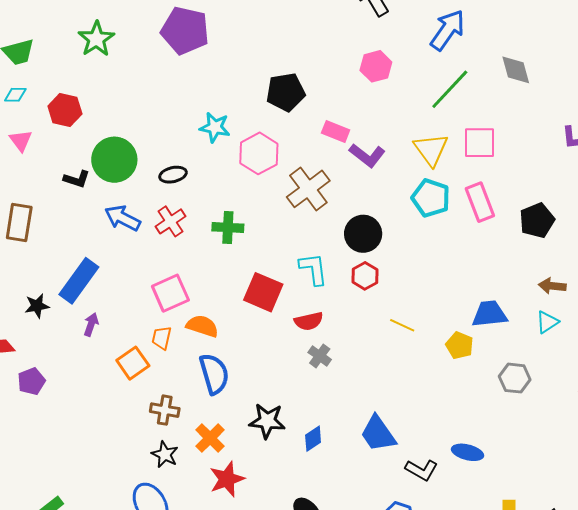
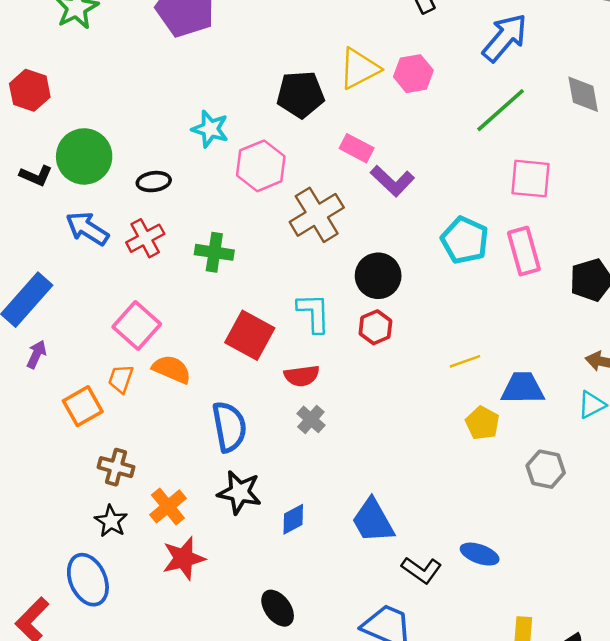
yellow triangle: (431, 149) -> (359, 69), moved, turned 33
pink square: (170, 293) -> (137, 325), turned -30
yellow line: (402, 325) -> (465, 361), moved, turned -50
blue semicircle: (214, 374) -> (229, 427), moved

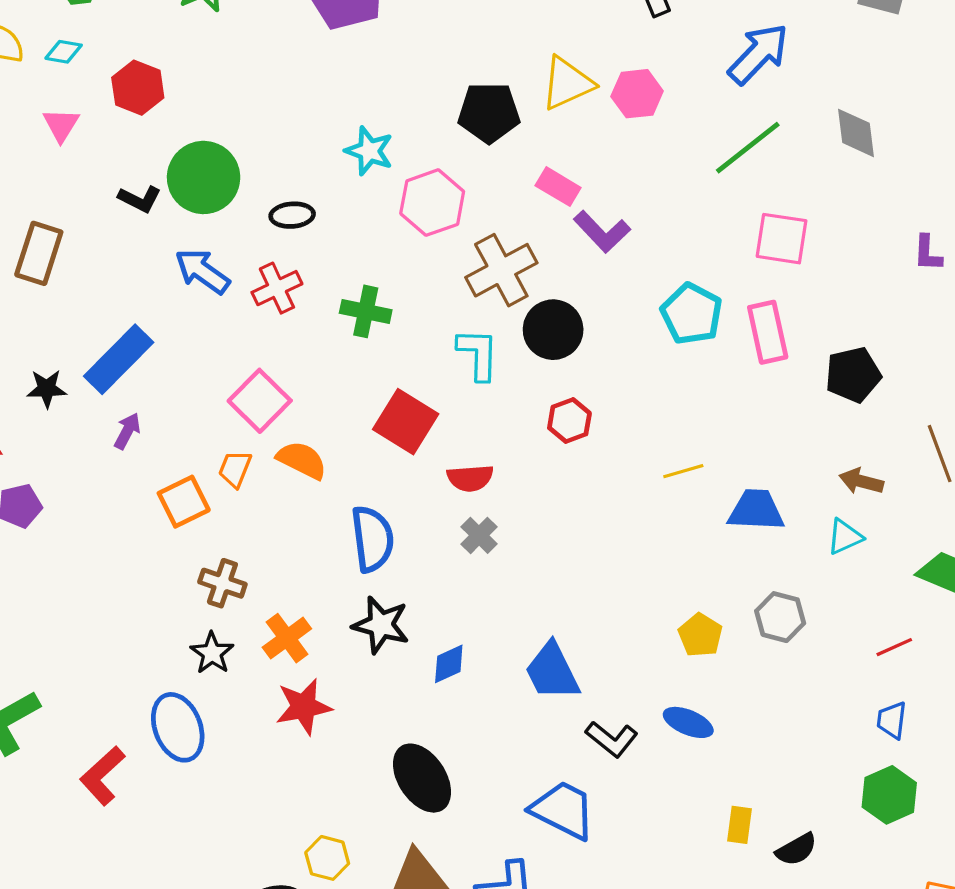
black circle: (378, 276) -> (553, 330), moved
cyan L-shape: (314, 313) -> (478, 354), moved
yellow pentagon: (482, 423) -> (700, 635), moved
black ellipse: (278, 608) -> (422, 778), size x1.4

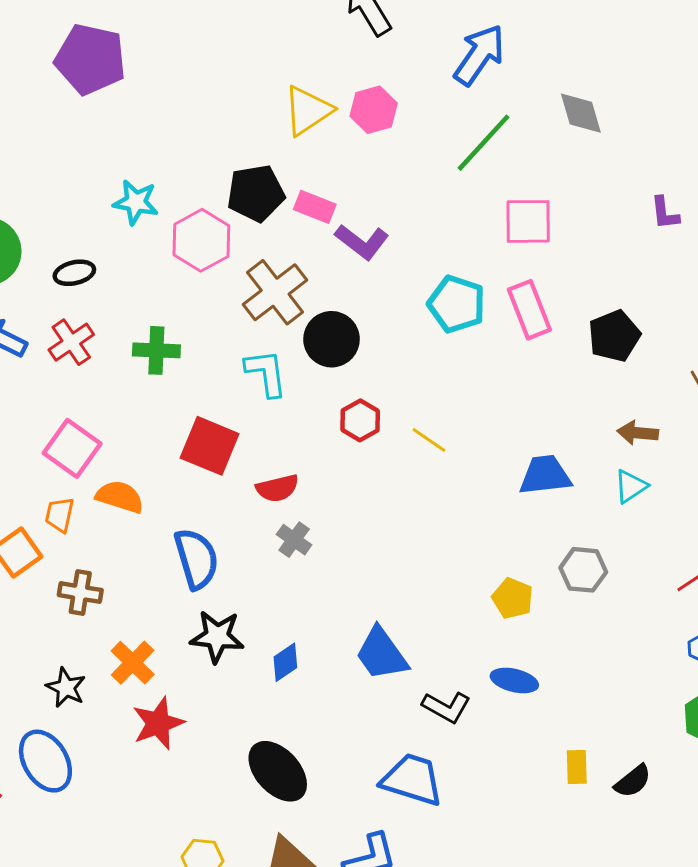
black pentagon: (489, 113) -> (256, 193), moved
yellow line: (683, 471) -> (429, 440), moved, turned 60
brown cross: (222, 583) -> (80, 593), moved

